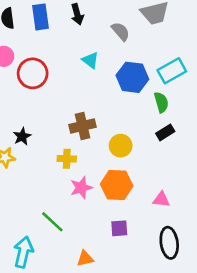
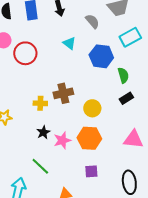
cyan rectangle: (172, 71) -> (130, 37), moved
black star: (22, 136) -> (43, 132), moved
yellow cross: (67, 159) -> (40, 103), moved
pink triangle: (161, 199) -> (133, 139), moved, size x1.5

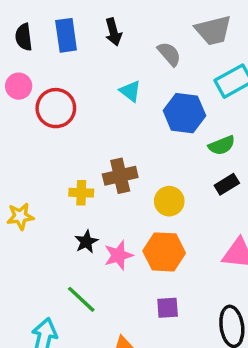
green semicircle: (123, 75) -> (222, 145), turned 84

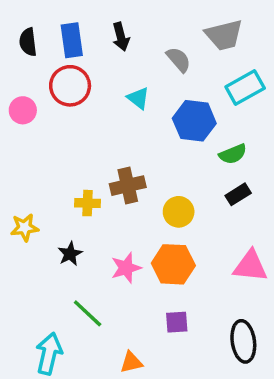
pink circle: (19, 86) -> (23, 110), moved
red circle: (56, 108) -> (70, 86), moved
black star: (86, 242) -> (70, 254), moved

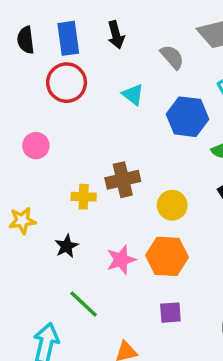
pink circle: (23, 110) -> (36, 146), moved

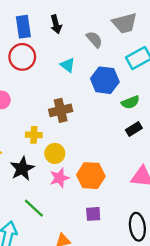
brown cross: (123, 180) -> (61, 110), moved
yellow circle: (172, 205) -> (55, 153), moved
black star: (67, 246) -> (22, 169), size x1.5

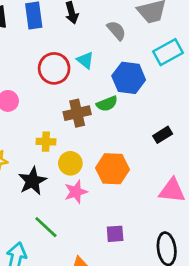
red circle: (22, 57) -> (54, 68), moved
green semicircle: (130, 102) -> (107, 104), moved
orange hexagon: (91, 176) -> (112, 169), moved

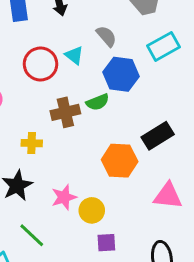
gray semicircle: (116, 30) -> (106, 36), moved
black rectangle: (163, 135) -> (158, 136), size x1.5
yellow circle: (70, 163) -> (92, 210), moved
orange hexagon: (112, 169) -> (120, 161), moved

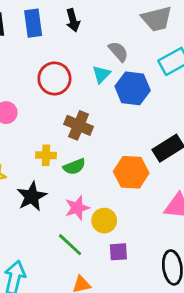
cyan triangle: (74, 55) -> (101, 74), moved, turned 36
green semicircle: (98, 102) -> (74, 167), moved
brown cross: (65, 112) -> (79, 125), turned 36
green line: (32, 235) -> (70, 245), moved

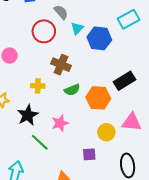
gray semicircle: (118, 51) -> (61, 12), moved
green semicircle: (74, 167) -> (72, 90), moved
yellow circle: (104, 221) -> (106, 132), moved
green line: (70, 245) -> (40, 142), moved

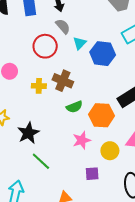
yellow cross: (38, 86) -> (39, 86), moved
pink star: (60, 123) -> (82, 140), moved

